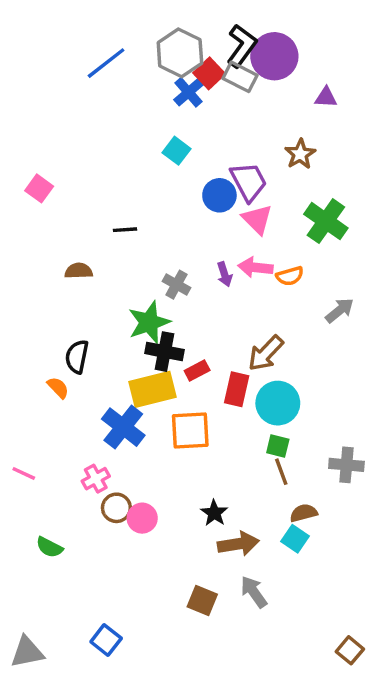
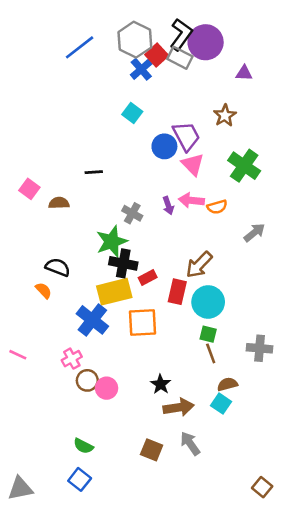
pink square: (39, 188) -> (29, 189), moved
black semicircle: (77, 357) -> (58, 267), turned 100
green semicircle: (49, 547) -> (83, 446), moved

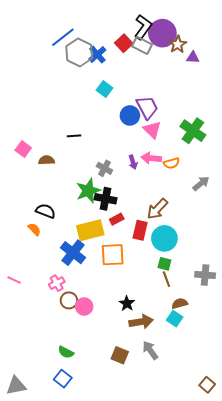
gray hexagon: (135, 40) -> (79, 52), moved
blue cross: (141, 69) -> (97, 54), moved
brown star: (225, 116) -> (178, 44), moved
black cross: (123, 263) -> (106, 199), moved

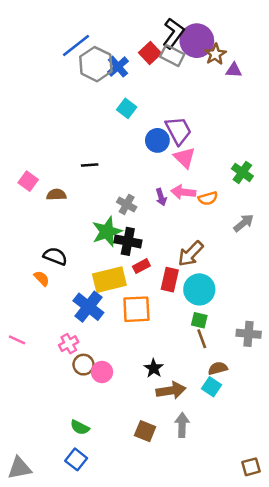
green cross: (193, 131) -> (242, 172), moved, size x0.7
gray arrow: (150, 350) -> (182, 425), turned 36
brown square: (207, 385) -> (251, 467), turned 35

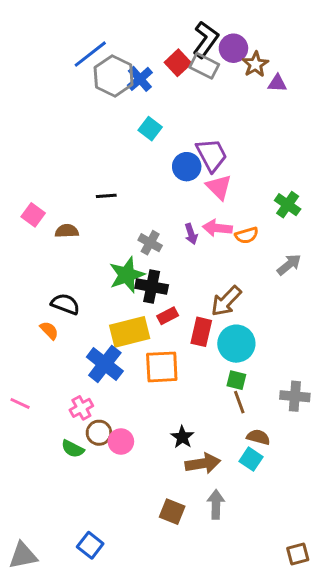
purple circle: (197, 41) -> (233, 48), size x0.7
brown semicircle: (218, 368) -> (258, 437), turned 30
green semicircle: (80, 427) -> (73, 449), moved

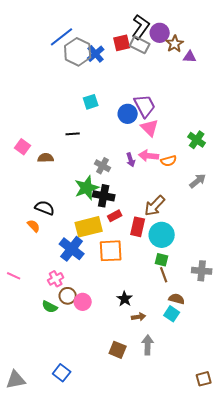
red square: (178, 63) -> (122, 43), turned 30
cyan square: (150, 129) -> (91, 102), moved, turned 35
brown arrow: (203, 463) -> (139, 317), size x0.6

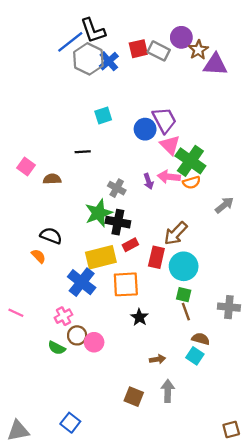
black L-shape: (141, 27) -> (93, 31), moved, turned 125
purple triangle: (190, 57) -> (215, 65), size x1.6
green cross: (197, 140) -> (190, 161), moved, size x1.5
black star: (125, 299) -> (139, 317), moved

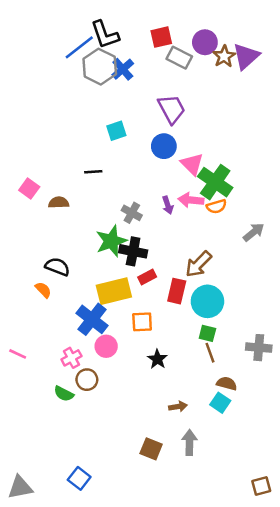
red square: (138, 49) -> (161, 37), moved
purple triangle: (215, 65) -> (246, 56), moved, turned -45
purple trapezoid: (164, 120) -> (172, 109), moved
orange square: (126, 284) -> (142, 322), size x0.7
pink circle: (94, 342) -> (106, 346), moved

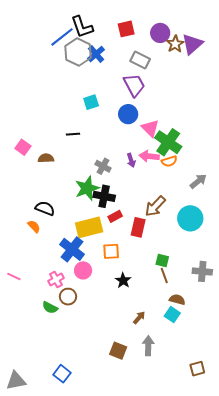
gray rectangle: (179, 58) -> (140, 60), moved
cyan circle: (207, 301) -> (190, 218), moved
brown arrow: (178, 407) -> (139, 318), turned -40
brown square: (261, 486) -> (197, 369), moved

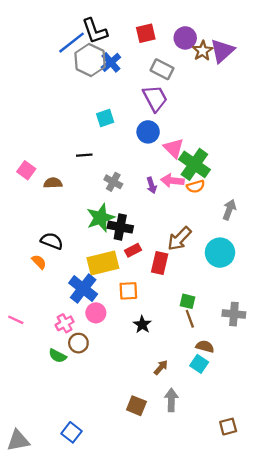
gray cross: (103, 166) -> (113, 182), moved
gray arrow: (198, 181) -> (229, 210), turned -30

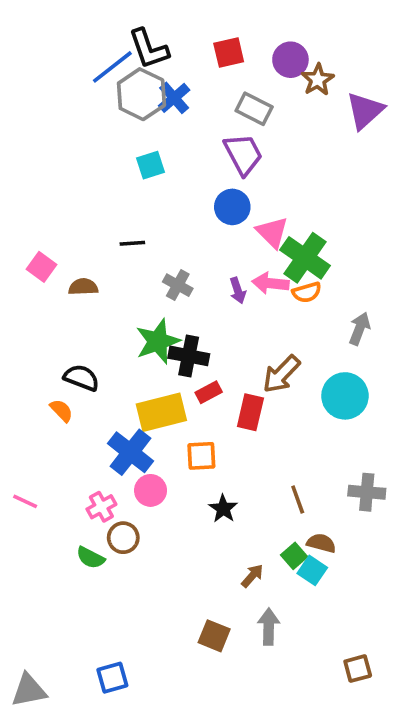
purple triangle: (222, 51) -> (365, 111), moved
cyan square: (105, 118) -> (151, 165), moved
green square: (188, 301) -> (294, 556), moved, turned 35
blue square: (72, 432) -> (112, 678), turned 36

